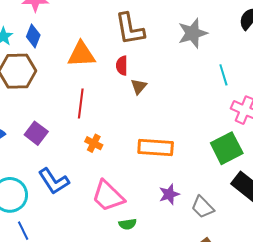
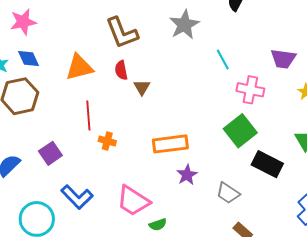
blue diamond: (33, 36) -> (29, 58), turned -35
purple square: (36, 133) -> (50, 153), turned 30
orange cross: (94, 143) -> (107, 141), moved
purple star: (169, 194) -> (187, 175), moved

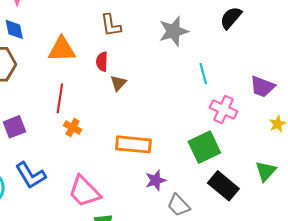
brown L-shape: (122, 33) -> (111, 25), size x0.7
purple star: (187, 175) -> (156, 180), moved

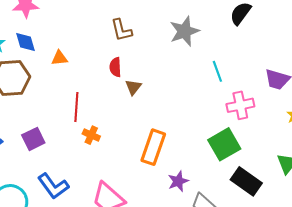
orange triangle: (62, 49) -> (59, 58), moved, size x0.6
pink cross: (223, 110) -> (240, 105), turned -32
orange rectangle: (133, 144) -> (153, 147), turned -72

